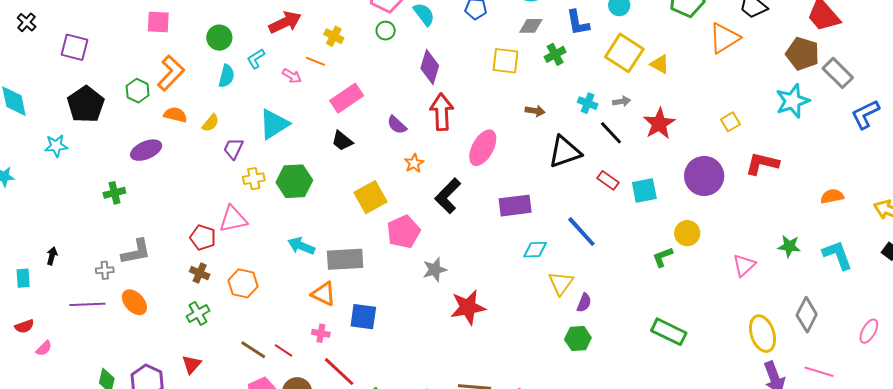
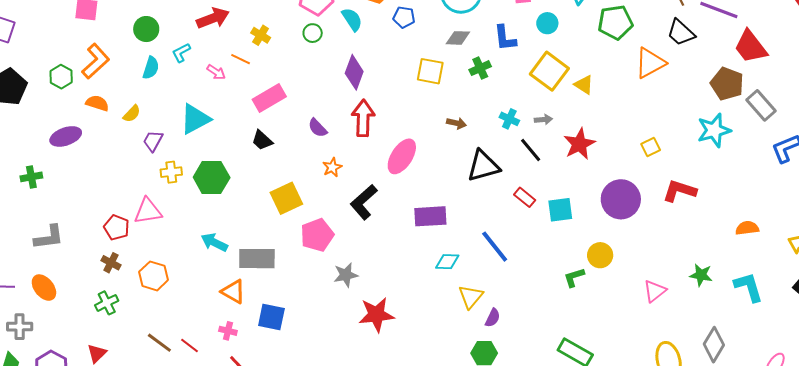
gray cross: (105, 270) -> (20, 327), moved, size x1.4

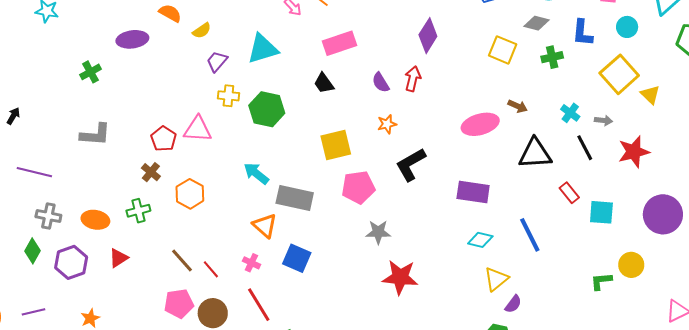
red arrow: (363, 118) -> (413, 79), moved, size x0.7
pink ellipse: (402, 156) -> (480, 124), moved, turned 30
green cross: (31, 177) -> (90, 72), turned -30
orange ellipse: (44, 288) -> (95, 220), moved, turned -52

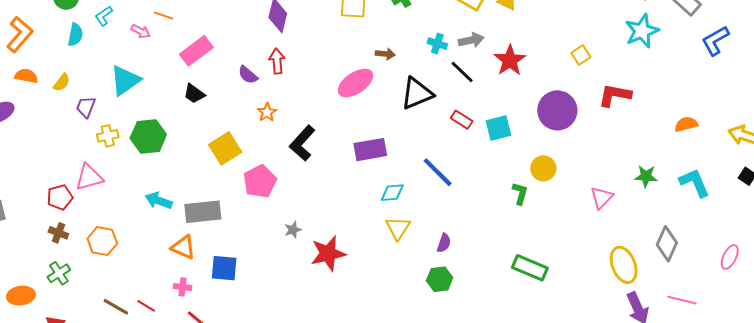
gray arrow: (603, 120) -> (471, 40), size x1.4
red pentagon: (164, 139) -> (60, 197), turned -30
gray star: (378, 232) -> (293, 230), moved, size x0.7
yellow triangle: (496, 279) -> (398, 228), moved
green L-shape: (601, 281) -> (520, 193), turned 130

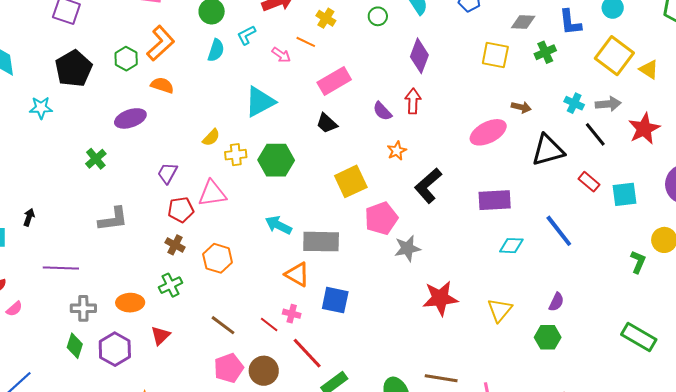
yellow semicircle: (62, 82) -> (211, 137), moved
purple trapezoid: (86, 107) -> (167, 173), moved
yellow triangle: (398, 228) -> (500, 310), moved
gray star: (293, 230) -> (407, 248), moved, size x1.5
red line: (146, 306) -> (269, 325), moved

